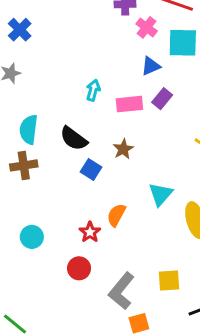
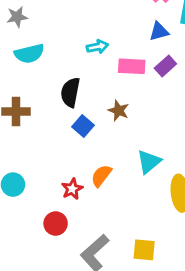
cyan arrow: (93, 90) -> (97, 47), turned 54
cyan semicircle: (29, 129) -> (29, 54), moved, turned -120
black semicircle: (74, 139) -> (70, 92), turned 56
brown star: (123, 149) -> (119, 111), turned -30

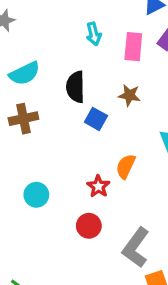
cyan arrow: (97, 47) -> (94, 34), turned 100
cyan semicircle: (29, 54) -> (25, 73), moved
pink rectangle: (132, 66) -> (133, 47), turned -76

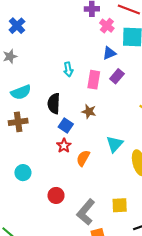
red star: (98, 186) -> (64, 146), moved

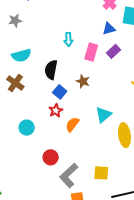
brown cross: (18, 122) -> (15, 83), turned 36
cyan circle: (23, 173) -> (27, 128), moved
red circle: (56, 195) -> (51, 157), moved

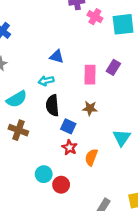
blue triangle: (109, 29) -> (57, 57), moved, turned 48
cyan arrow: (68, 39) -> (46, 81), moved, turned 96
red circle: (51, 157) -> (61, 185), moved

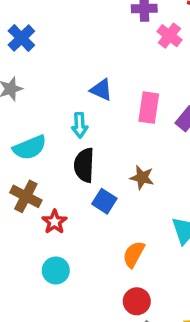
pink rectangle: (90, 75) -> (149, 108), moved
cyan arrow: (46, 81) -> (80, 125), turned -88
red star: (70, 147) -> (54, 222), moved
red circle: (61, 185) -> (137, 301), moved

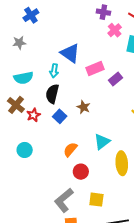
blue triangle: (101, 90) -> (70, 53), size x1.5
pink rectangle: (149, 108) -> (95, 69), turned 48
red star: (54, 222) -> (33, 115), moved
red circle: (137, 301) -> (81, 172), moved

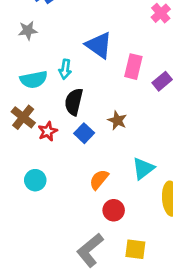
pink rectangle: (95, 69) -> (133, 67), turned -54
cyan arrow: (54, 71) -> (65, 69), moved

